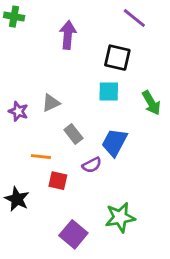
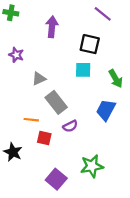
purple star: (18, 111) -> (16, 55), moved
gray rectangle: (73, 134) -> (56, 102), size x1.5
blue trapezoid: (114, 142) -> (106, 110), moved

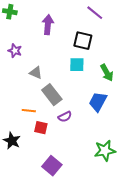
gray triangle: (39, 79) -> (36, 73), turned 48
green star: (92, 166) -> (105, 151), moved

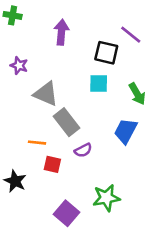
purple line: (95, 13) -> (131, 35), moved
gray triangle: (36, 73) -> (46, 94), size x1.5
green star: (105, 151) -> (106, 198), moved

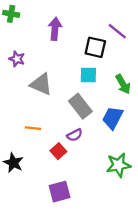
gray rectangle: (67, 122) -> (80, 106), moved
red square: (52, 164) -> (58, 151), moved, turned 35
green star: (106, 198) -> (118, 165), moved
purple square: (67, 213) -> (60, 192), turned 35

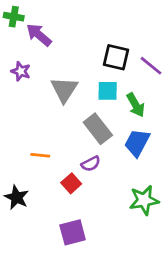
purple arrow: (55, 29) -> (39, 35), moved, turned -55
purple line: (117, 31) -> (151, 66), moved
gray triangle: (41, 84) -> (64, 89), moved, turned 40
green arrow: (123, 84) -> (136, 105), moved

